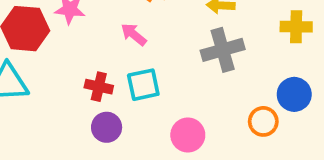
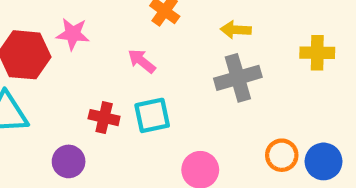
blue circle: (294, 94) -> (324, 161), moved
purple circle: (107, 127) -> (69, 161), moved

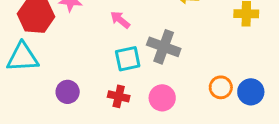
gray cross: (238, 78) -> (164, 47), moved, turned 36
red cross: (104, 118) -> (119, 96), moved

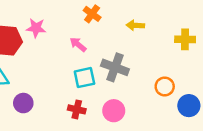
orange circle: (221, 87) -> (165, 86), moved
purple circle: (68, 92) -> (23, 103), moved

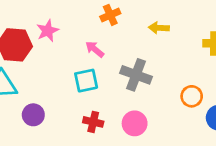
orange cross: (92, 14) -> (110, 15), turned 30
pink star: (36, 28) -> (48, 31), turned -30
cyan square: (84, 78) -> (86, 81), moved

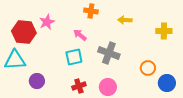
orange cross: (110, 15) -> (91, 11), turned 32
red cross: (93, 122) -> (79, 86), turned -32

